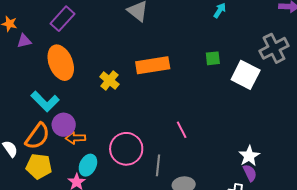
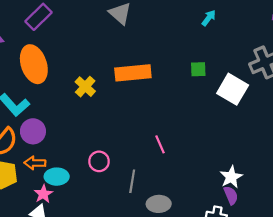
orange arrow: (75, 138) -> (35, 163), moved
pink circle: (126, 149) -> (99, 161), size x0.6
cyan ellipse: (88, 165) -> (57, 177), turned 60

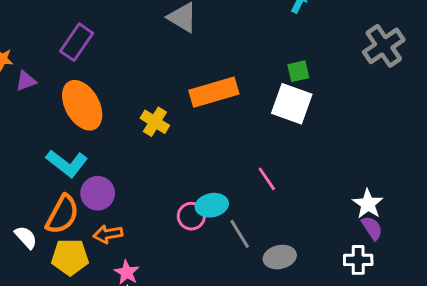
white square: (233, 89) -> (292, 104), moved
cyan ellipse: (57, 177) -> (212, 205), moved
gray line: (132, 181) -> (240, 234), turned -30

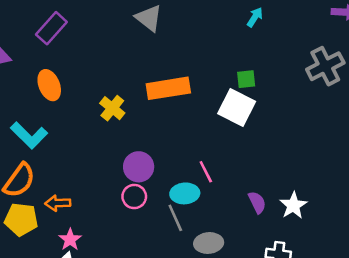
orange ellipse: (82, 105) -> (49, 85), size x0.7
purple circle: (98, 193) -> (139, 167), moved
cyan ellipse: (212, 205) -> (185, 193), moved
purple semicircle: (372, 228) -> (257, 202), moved

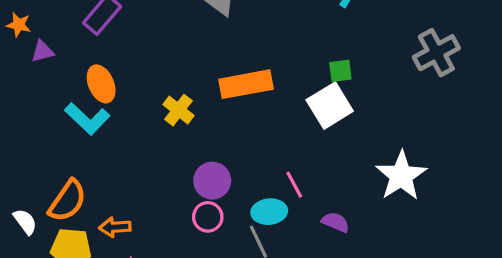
white square: (237, 107) -> (330, 106), turned 33
cyan L-shape: (29, 135) -> (87, 119), moved
purple semicircle: (257, 202) -> (335, 222), moved, turned -40
white star: (293, 205) -> (401, 176), moved, size x1.5

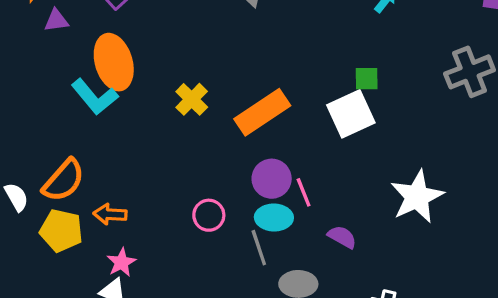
orange ellipse: (101, 84) -> (114, 62), size x1.4
orange rectangle: (246, 84) -> (262, 112), moved, turned -30
purple circle: (212, 181) -> (272, 179), moved

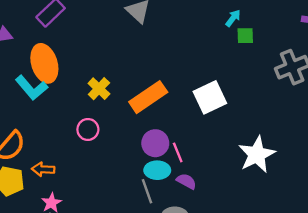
green square: (367, 79) -> (245, 36), moved
pink circle: (209, 215) -> (88, 129), moved
purple semicircle: (342, 237) -> (186, 181), moved

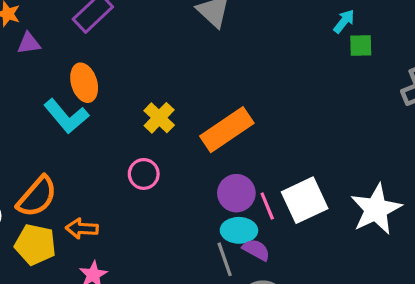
orange ellipse: (44, 63) -> (84, 83), size x0.7
white square: (210, 97) -> (305, 200), moved
purple semicircle: (186, 181) -> (256, 250), moved

